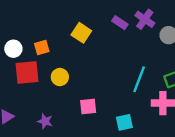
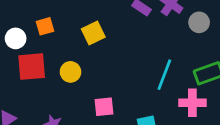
yellow square: (81, 33) -> (93, 33), moved, turned 30
orange square: (42, 48) -> (45, 26), moved

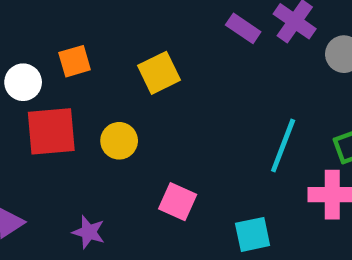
pink square: (104, 107) -> (178, 202), turned 30

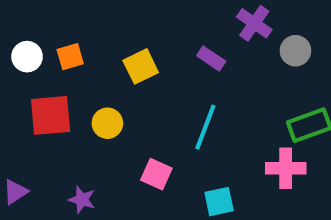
purple rectangle: (243, 28) -> (211, 59), moved
white circle: (23, 82) -> (27, 57), moved
cyan line: (283, 145) -> (205, 127), moved

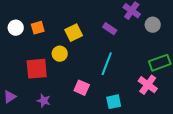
red square: (51, 115) -> (37, 69), moved
yellow circle: (107, 123) -> (60, 54), moved
pink cross: (286, 168) -> (148, 85), turned 36

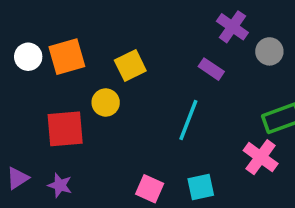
orange square: (38, 28) -> (67, 57), size x1.5
purple rectangle: (110, 29) -> (211, 69), moved
pink square: (82, 88) -> (150, 189), moved
purple star: (44, 101) -> (60, 185), moved

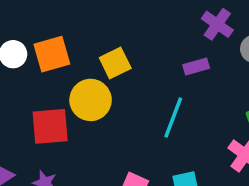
purple rectangle: (211, 69) -> (196, 67), turned -50
yellow circle: (106, 102) -> (91, 100), size x1.5

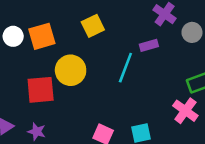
yellow square: (115, 63) -> (93, 26), moved
cyan line: (173, 118) -> (125, 68), moved

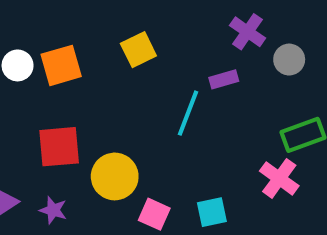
yellow circle: (71, 70) -> (115, 176), moved

